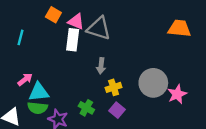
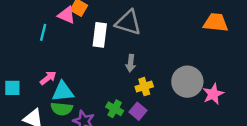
pink triangle: (76, 22) -> (67, 15), moved
purple square: (117, 110) -> (138, 111), moved

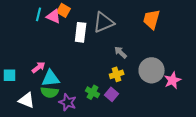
gray triangle: (128, 23) -> (104, 22), turned -40
orange trapezoid: (216, 23) -> (152, 19), moved, turned -80
cyan line: (43, 32) -> (39, 14), moved
gray arrow: (131, 63) -> (121, 52), moved, turned 128

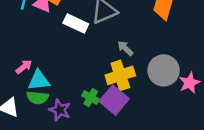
white rectangle: (81, 32) -> (76, 23), turned -72
yellow cross: (117, 74) -> (120, 75), size x1.6
purple square: (112, 94) -> (114, 100), size x1.6

